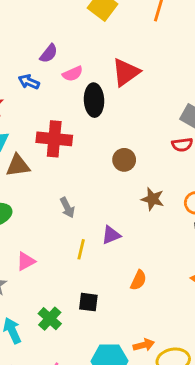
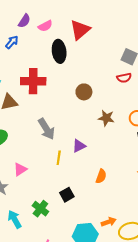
pink semicircle: (73, 74) -> (45, 26), moved
blue arrow: (29, 82) -> (12, 42), turned 112
gray arrow: (67, 207) -> (46, 129), size x1.5
black square: (88, 302) -> (67, 195), turned -32

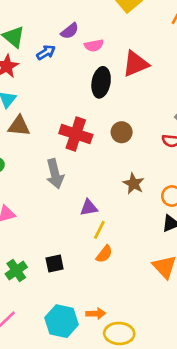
red cross: (33, 81) -> (76, 134), moved
brown circle: (84, 92) -> (122, 132), moved
yellow line: (59, 158) -> (99, 230), moved

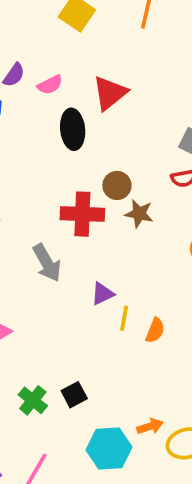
red cross: (76, 134) -> (82, 214), moved
brown star: (134, 184) -> (139, 214), moved
orange semicircle: (104, 254) -> (155, 330), moved
black square: (55, 264) -> (74, 395), moved

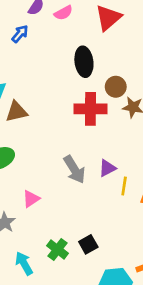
black ellipse: (73, 129) -> (84, 62), moved
gray arrow: (47, 263) -> (74, 169), moved

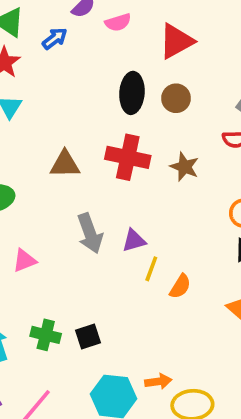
brown circle: (116, 87) -> (176, 98), moved
brown triangle: (16, 112) -> (65, 164), moved
green cross: (57, 250) -> (46, 335), turned -35

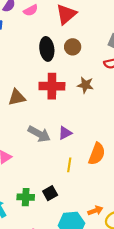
gray arrow: (90, 233) -> (39, 134), turned -30
yellow line: (151, 269) -> (69, 165), moved
orange semicircle: (180, 286) -> (97, 154), size x1.5

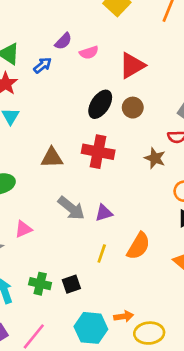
black ellipse: (47, 49) -> (100, 104), turned 30
brown star: (85, 85) -> (155, 158), moved

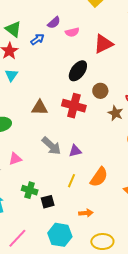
brown circle: (133, 108) -> (100, 91), moved
green cross: (40, 284) -> (30, 190), moved
orange arrow: (124, 316) -> (86, 213), moved

